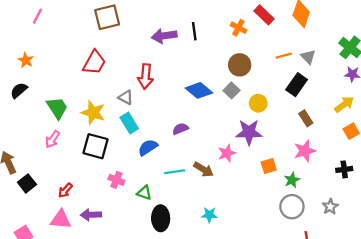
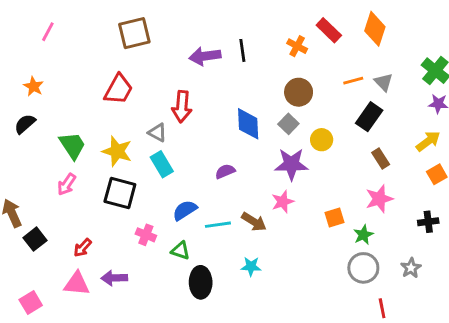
blue diamond: (199, 90) -> (248, 124), turned 48
purple star: (249, 132) -> (291, 164), moved
blue semicircle: (148, 147) -> (185, 210), moved
cyan star: (209, 215) -> (251, 266), moved

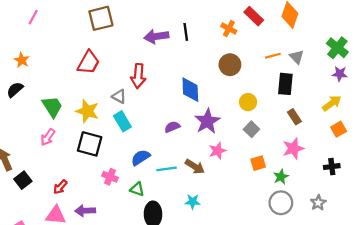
black rectangle: (369, 117) -> (285, 84), turned -30
gray square: (288, 124) -> (251, 129), moved
purple star: (291, 164) -> (207, 121), moved, turned -30

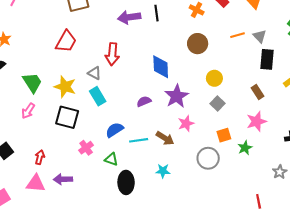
black rectangle: (285, 84) -> (267, 59), moved
pink cross: (110, 177) -> (86, 148), turned 32
red arrow: (60, 187) -> (40, 157), turned 152
gray circle: (281, 203) -> (208, 158), moved

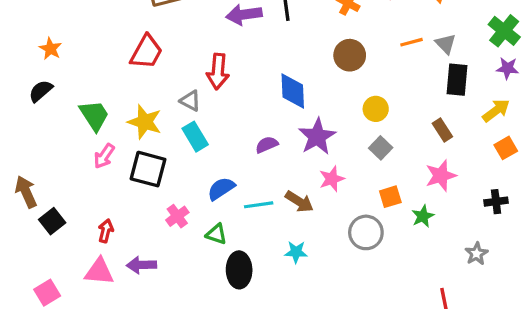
pink arrow: (28, 111) -> (104, 156), moved

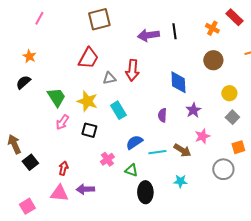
gray triangle: (190, 101) -> (109, 78), moved, turned -40
purple star: (317, 137) -> (193, 110), size x0.7
purple semicircle: (267, 145) -> (162, 115), turned -64
black square: (148, 169) -> (89, 130), size x0.7

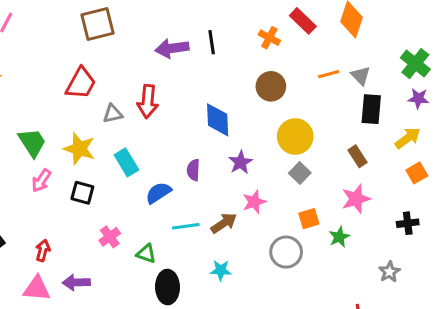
yellow circle: (229, 93) -> (295, 136), size x1.5
blue semicircle: (134, 142) -> (158, 193), moved
brown arrow: (182, 150) -> (224, 223), turned -66

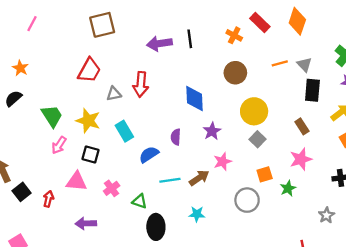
red arrow: (43, 251) -> (48, 199), moved
pink triangle: (37, 289) -> (76, 181), moved

